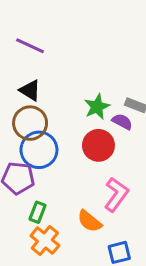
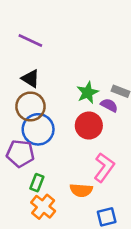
orange semicircle: (90, 221) -> (81, 190), turned -35

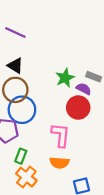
red circle: (89, 126) -> (78, 108), moved
pink L-shape: (104, 167) -> (61, 135), moved, turned -30

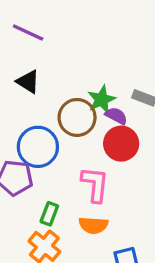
purple semicircle: (84, 89) -> (116, 116), moved
brown circle: (15, 90) -> (77, 117), moved
green rectangle: (21, 156) -> (49, 214), moved

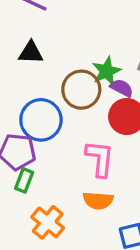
black triangle: (28, 82) -> (31, 53), turned -30
green rectangle: (49, 214) -> (24, 180), moved

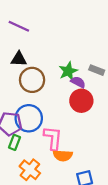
brown circle: (81, 90) -> (32, 80), moved
blue circle: (41, 120) -> (29, 118), moved
pink L-shape: (100, 159) -> (53, 138), moved

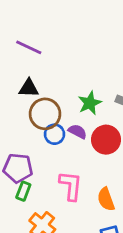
purple semicircle: (78, 82) -> (78, 131), moved
blue circle: (29, 118) -> (54, 134), moved, size x0.6
orange semicircle: (63, 156) -> (106, 199), moved, turned 66

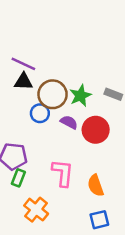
purple line: (29, 47) -> (23, 64), moved
brown circle: (45, 114) -> (53, 94), moved
blue circle: (54, 134) -> (40, 113), moved

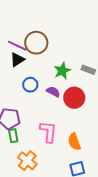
black triangle: (23, 82) -> (17, 60), turned -35
brown circle: (53, 94) -> (36, 43), moved
green rectangle: (18, 178) -> (13, 136), turned -32

